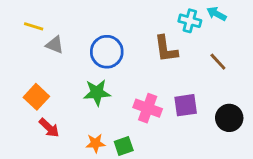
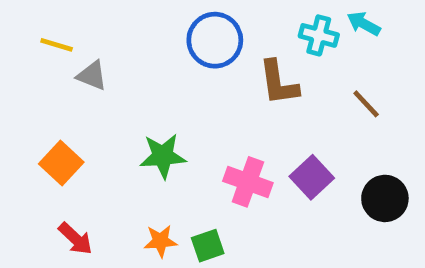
blue circle: (107, 52) -> (215, 40), moved
purple square: (186, 105) -> (312, 177), turned -35
red arrow: (49, 128) -> (75, 239), moved

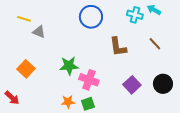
brown L-shape: (279, 83) -> (118, 47), moved
purple square: (312, 177) -> (132, 85), moved
pink cross: (248, 182) -> (89, 80), moved
red arrow: (75, 239) -> (12, 98), moved

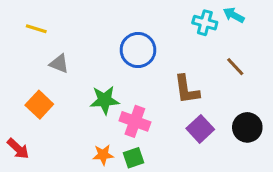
blue circle: (91, 17) -> (138, 50), moved
gray triangle: (39, 32) -> (59, 64), moved
brown L-shape: (118, 47) -> (187, 89), moved

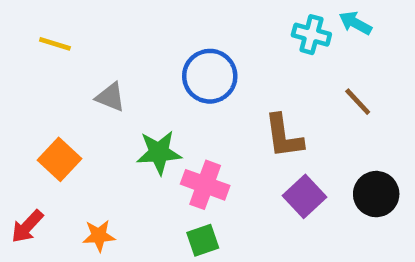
gray triangle: (59, 64) -> (110, 97), moved
red arrow: (18, 149) -> (27, 226), turned 90
orange star: (103, 155) -> (99, 236), moved

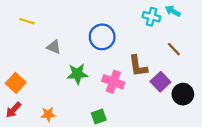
orange square: (60, 159) -> (16, 83), moved
pink cross: (205, 185) -> (113, 82), moved
purple square: (305, 196) -> (160, 82), moved

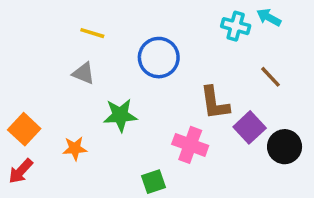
yellow line: (27, 21) -> (92, 33), moved
pink cross: (113, 82) -> (190, 145), moved
orange star: (48, 114) -> (75, 148), moved

